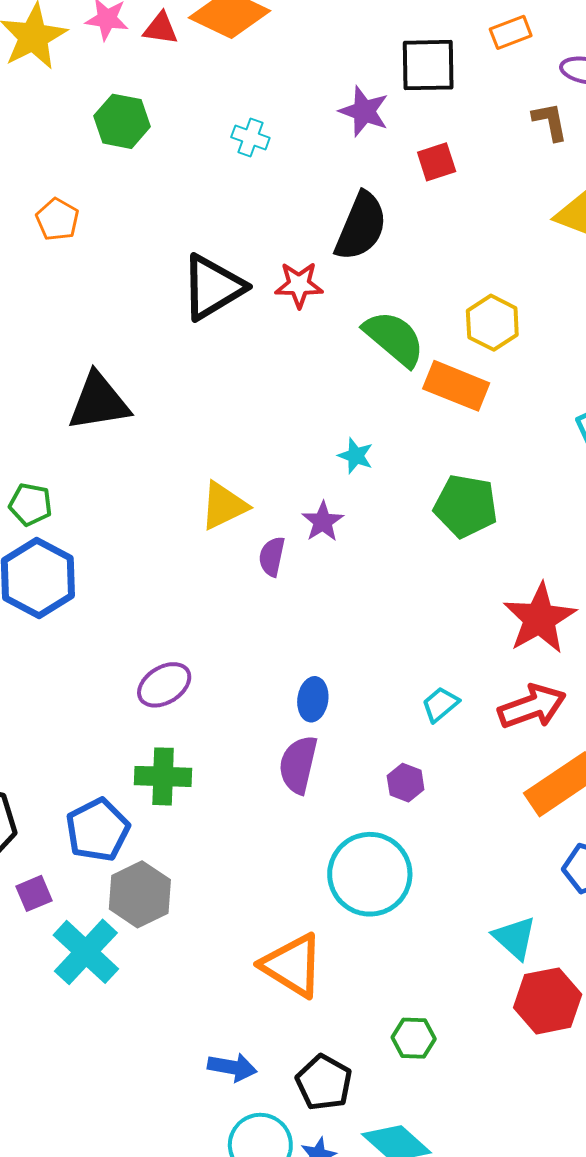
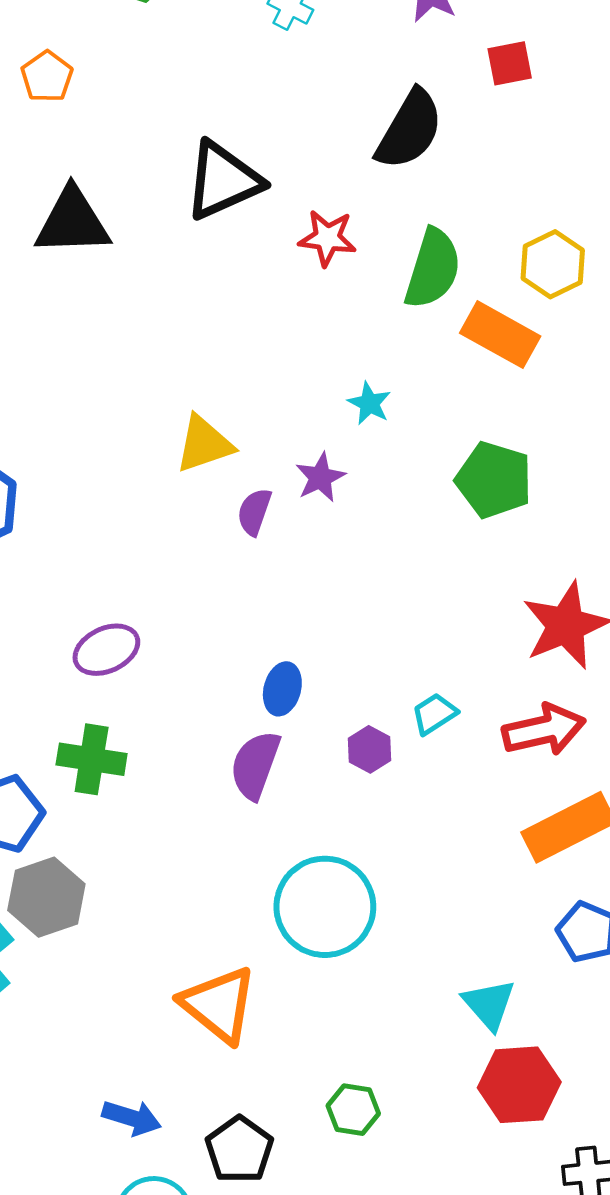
red star: (299, 285) -> (327, 238), moved
green semicircle: (394, 338) -> (433, 269), turned 60
black triangle: (99, 402) -> (72, 222), moved
purple hexagon: (406, 783) -> (370, 749), moved

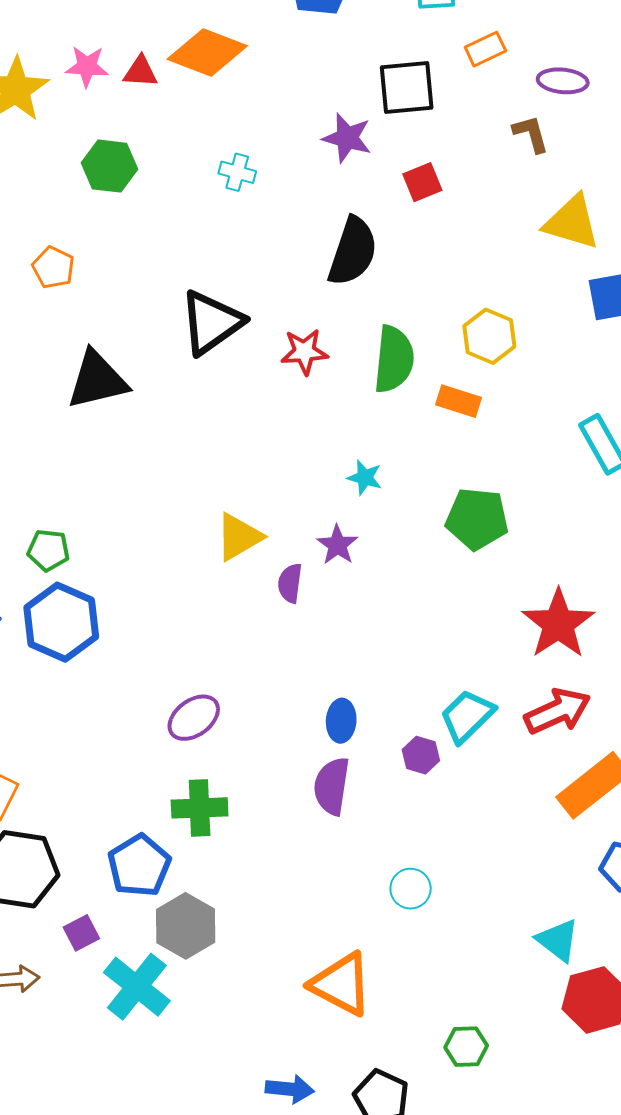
orange rectangle: (500, 335) -> (459, 401), size x0.7
cyan trapezoid: (434, 714) -> (467, 716), size x1.5
cyan circle: (325, 907) -> (411, 889), size x0.5

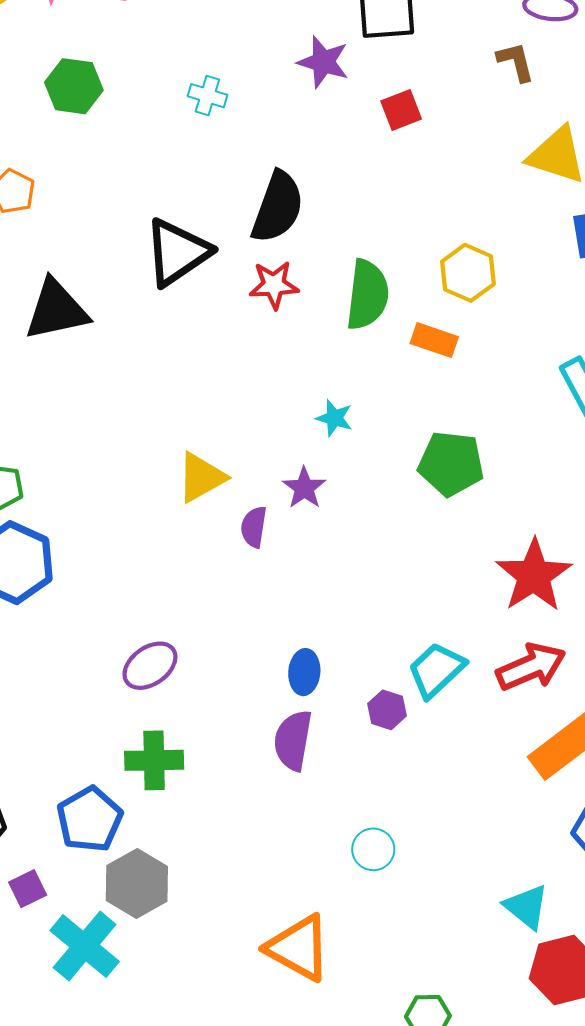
black semicircle: (353, 251) -> (278, 207), moved

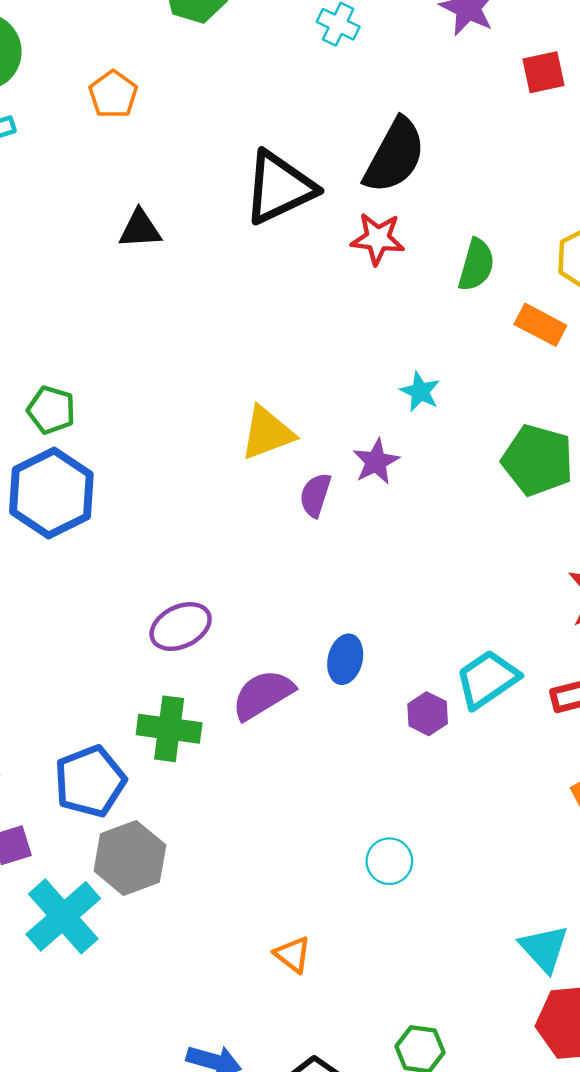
green semicircle: (367, 295) -> (476, 265), size x0.7
black triangle: (56, 310) -> (140, 229), size x0.6
purple semicircle: (293, 740) -> (263, 695), moved, turned 40
orange triangle: (299, 948) -> (293, 954), size x0.5

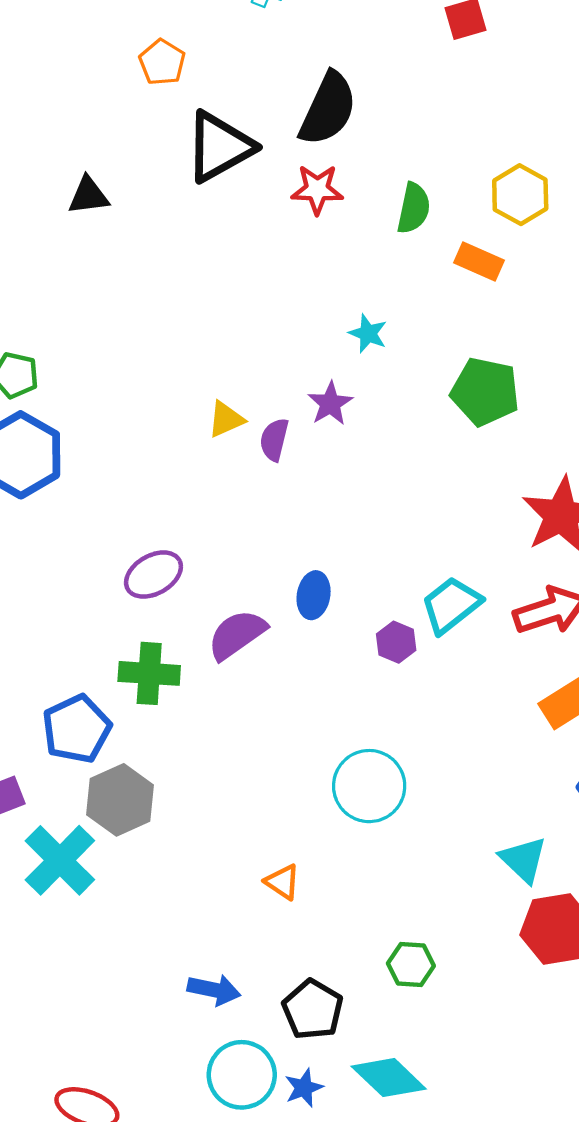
orange pentagon: (113, 94) -> (162, 62), moved
yellow triangle: (267, 433) -> (226, 419), moved, size x0.7
cyan circle: (389, 861) -> (369, 786), size x1.6

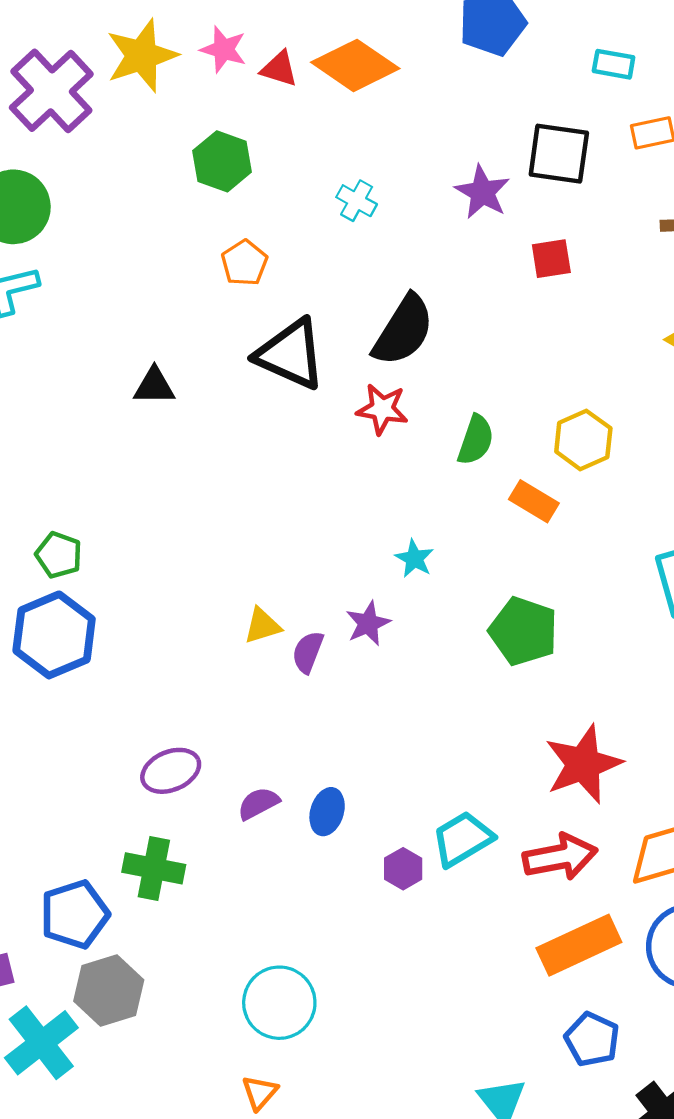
black triangle: (219, 147) -> (291, 354), turned 46
purple semicircle: (237, 635) -> (258, 803), moved, size x0.7
cyan circle: (369, 786) -> (279, 1003), moved
orange triangle: (282, 882) -> (260, 1092), turned 30

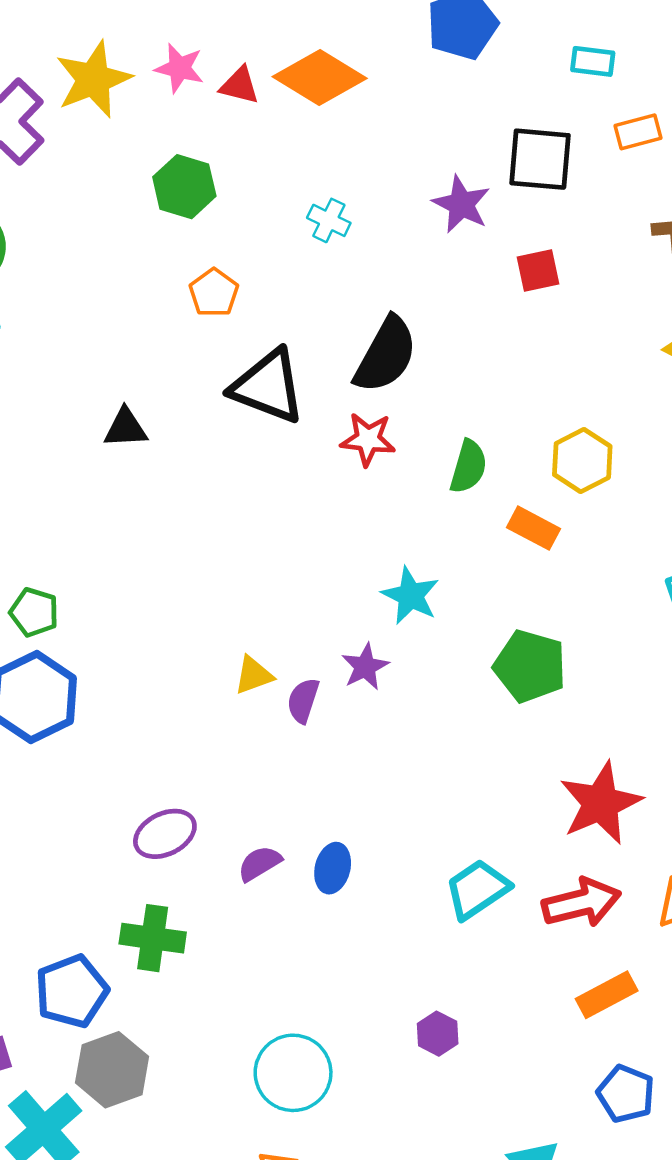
cyan star: (414, 559) -> (410, 596), size x1.4
purple hexagon: (403, 869) -> (438, 1034), moved
orange rectangle: (579, 945) -> (607, 995), size x0.7

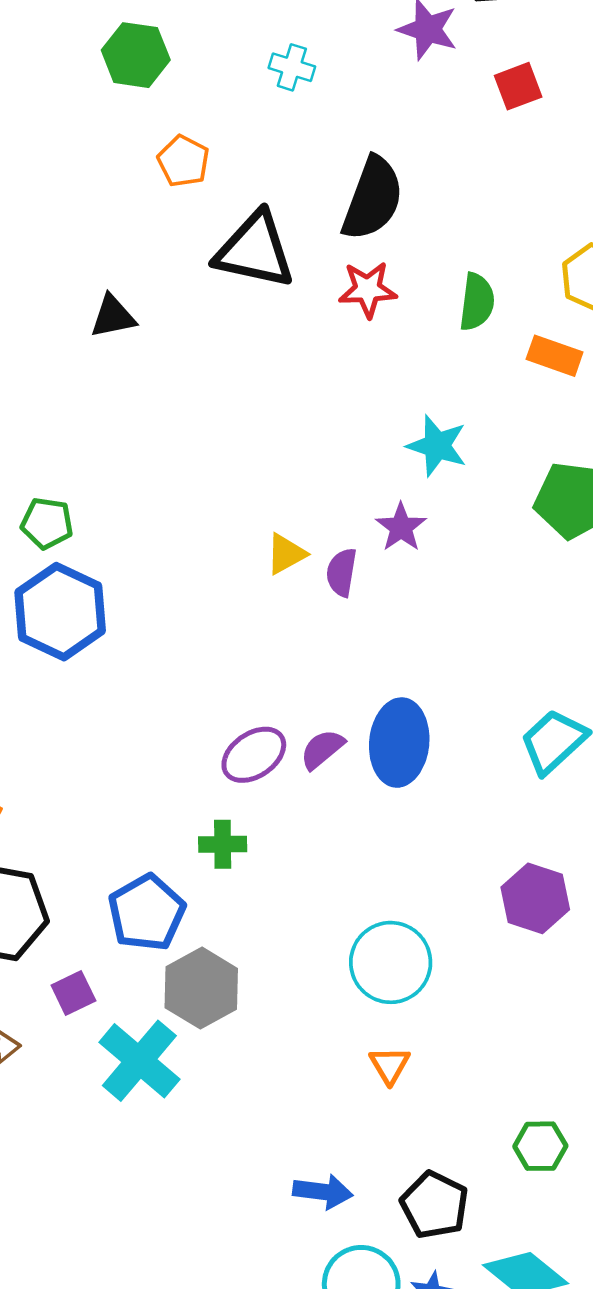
purple ellipse: (165, 834) -> (254, 755), moved
blue ellipse: (333, 868) -> (399, 743), size x1.6
green cross: (153, 938) -> (223, 844), size x0.7
purple hexagon: (438, 1034) -> (535, 898), size x1.5

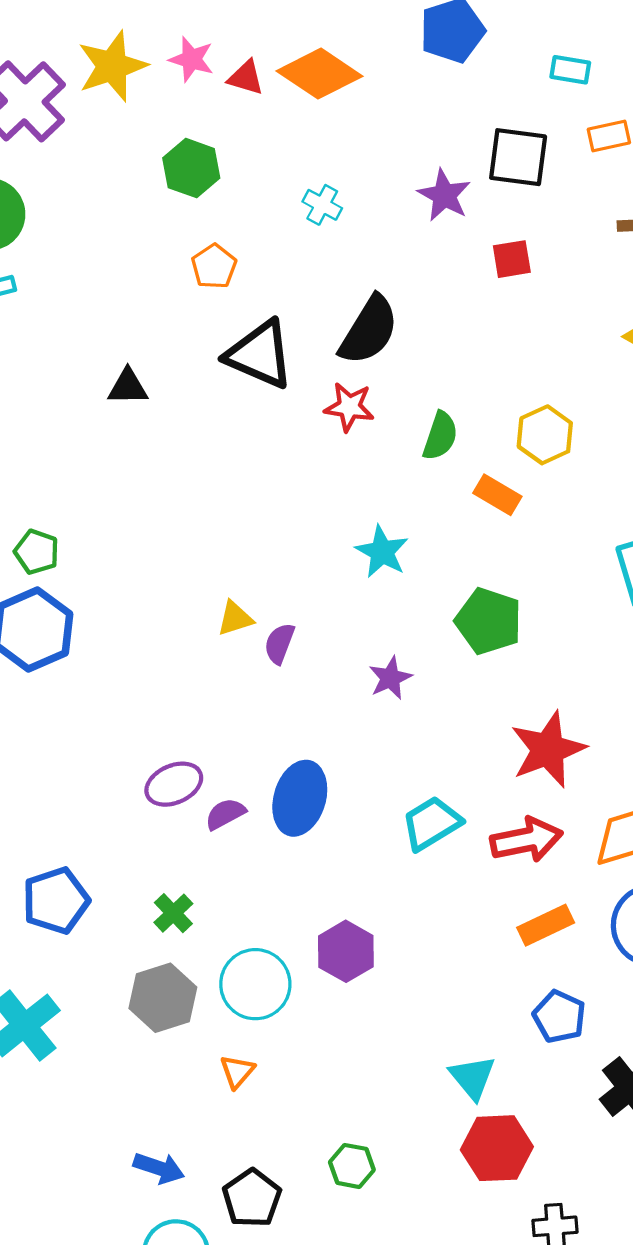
purple star: (401, 527) -> (390, 678), moved
purple semicircle: (322, 749) -> (225, 814), moved
green cross: (223, 844) -> (173, 913), moved, turned 36
purple hexagon: (535, 898) -> (346, 951), moved
gray hexagon: (201, 988) -> (163, 998), moved

